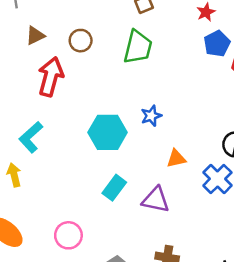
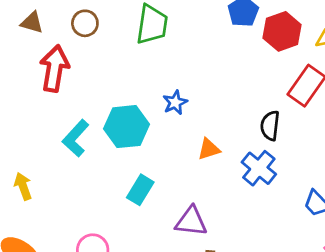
brown triangle: (35, 36) -> (32, 23), turned 48
cyan L-shape: (31, 137) -> (76, 138), moved
purple triangle: (156, 200) -> (191, 221), moved

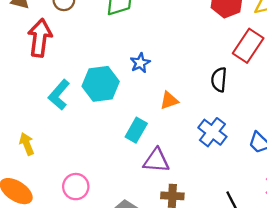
blue cross: (259, 168) -> (212, 132), moved
yellow arrow: (23, 186) -> (27, 144), moved
cyan rectangle: (140, 190) -> (136, 130), moved

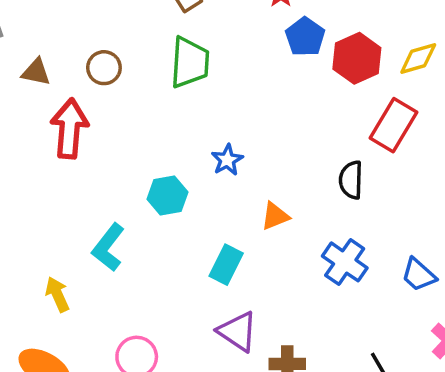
cyan hexagon: (101, 84) -> (167, 196), size x0.7
cyan L-shape: (59, 95) -> (108, 247), moved
purple triangle: (156, 161) -> (238, 331), moved, turned 32

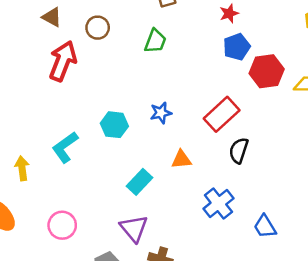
green trapezoid: (190, 63) -> (155, 41), size x0.7
red rectangle: (394, 125) -> (222, 114), moved

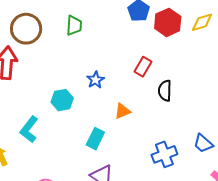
brown circle: (98, 28) -> (26, 29), size x1.6
red rectangle: (222, 114) -> (143, 67), size x0.7
blue cross: (218, 203) -> (164, 154), moved, turned 35

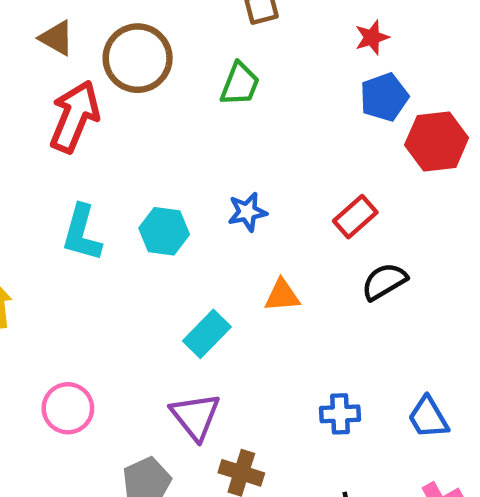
black semicircle: (165, 91) -> (384, 281), turned 40
cyan L-shape: (29, 129) -> (82, 233), moved, turned -40
blue cross: (164, 154) -> (340, 414), size x0.7

